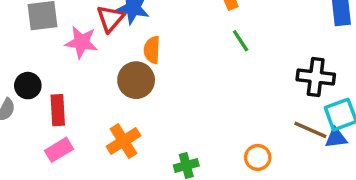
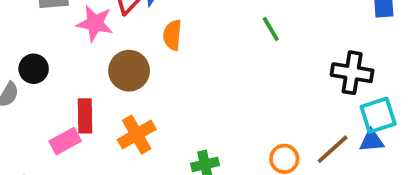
brown circle: (136, 80) -> (129, 71), moved
red rectangle: (58, 110) -> (85, 116), moved
brown line: (310, 130) -> (333, 149), moved, turned -68

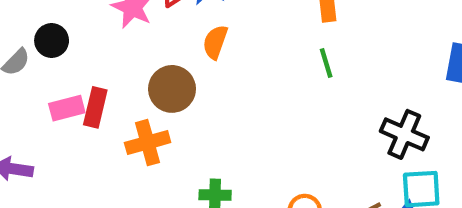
brown circle: (129, 71) -> (172, 89), moved
pink rectangle: (65, 141) -> (67, 108), moved

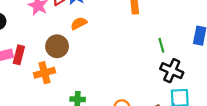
orange semicircle: (215, 42) -> (79, 23), turned 42
green line: (326, 63) -> (161, 45), moved

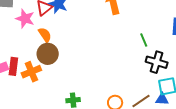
orange semicircle: (79, 23) -> (45, 35), moved, turned 91
orange cross: (45, 73) -> (31, 72), moved

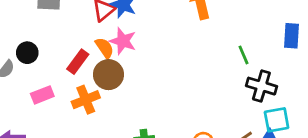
pink star: (25, 19) -> (123, 41), moved
red rectangle: (13, 66) -> (78, 62), moved, turned 30

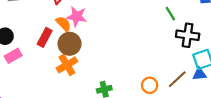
pink rectangle: (42, 95) -> (13, 56), moved
orange cross: (86, 100) -> (67, 65), moved

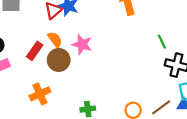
pink star: (77, 17) -> (82, 44), moved
orange cross: (67, 65) -> (40, 94), moved

